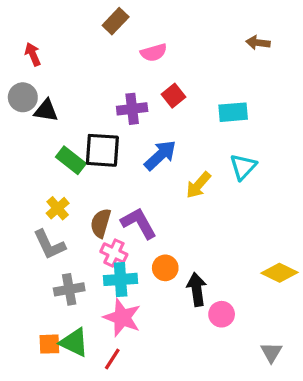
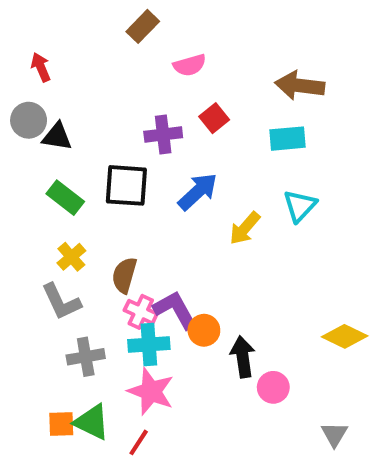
brown arrow: (258, 43) -> (300, 86), moved, size x1.6
green rectangle: (71, 160) -> (65, 198), moved
purple L-shape: (139, 223) -> (175, 310), moved

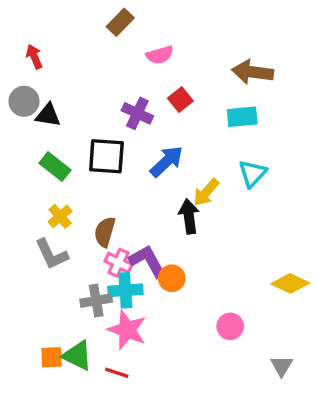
purple cross: (163, 134) -> (137, 113), turned 32
gray cross: (86, 357) -> (96, 301), moved
black arrow: (243, 357) -> (189, 216), moved
red line: (139, 442) -> (117, 373), turned 75

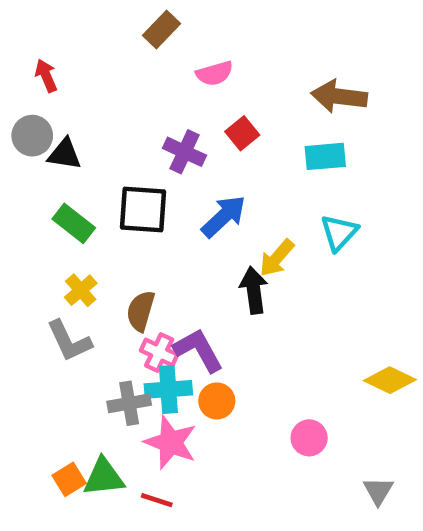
orange circle: (172, 278) -> (217, 401), moved
green triangle: (77, 356) -> (104, 477), turned -32
orange square: (51, 357) -> (69, 479), turned -30

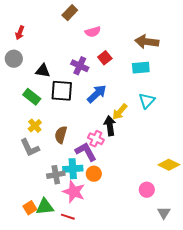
red arrow: (46, 76) -> (20, 33), turned -136
black triangle: (65, 154) -> (43, 71), moved
pink cross: (159, 353) -> (96, 139), moved
pink circle: (309, 438) -> (147, 190), moved

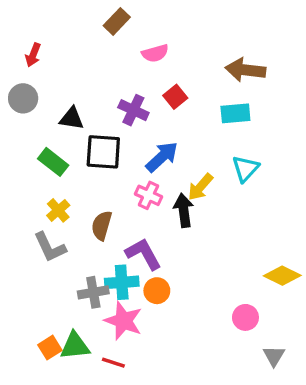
pink cross: (96, 139) -> (148, 195), moved

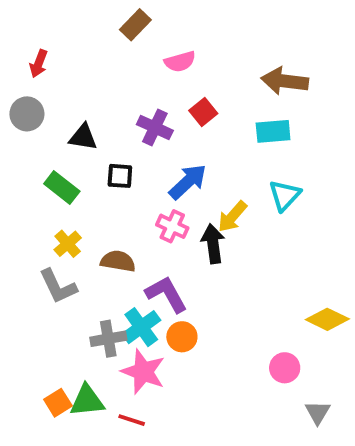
black square: (103, 152) -> (120, 176), size x0.6
brown semicircle: (102, 225) -> (118, 261), turned 84
cyan cross: (122, 282) -> (141, 327), turned -32

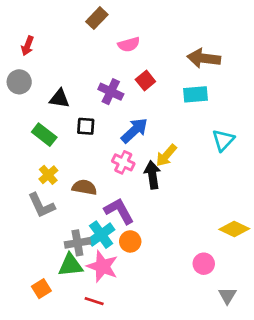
cyan triangle: (285, 195) -> (223, 140), moved
green triangle: (87, 401) -> (71, 265), moved

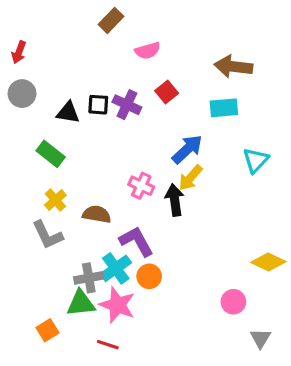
red arrow: (27, 46) -> (19, 52), moved
black square: (86, 126) -> (98, 105), moved
blue arrow: (134, 130) -> (187, 149), moved

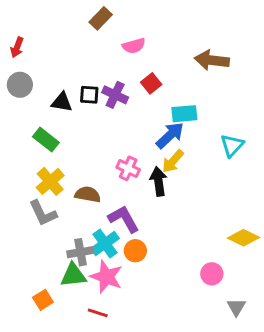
cyan rectangle: (224, 108) -> (184, 114), moved
yellow cross: (55, 200) -> (50, 181), size x1.4

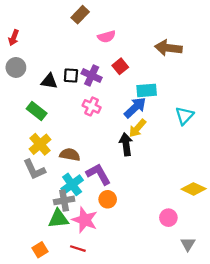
pink cross: (128, 168) -> (92, 106), moved
cyan cross: (105, 244) -> (72, 184), moved
orange square: (43, 300) -> (40, 250), moved

